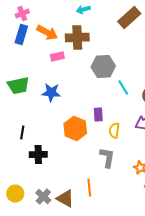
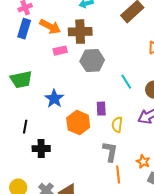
gray hexagon: (103, 66) -> (92, 61), moved
blue star: (51, 92) -> (54, 99), moved, turned 30
orange line: (89, 188) -> (118, 175), moved

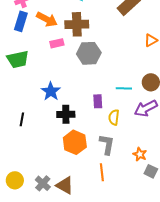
green trapezoid: (21, 80) -> (18, 59), moved
cyan line: (126, 82) -> (124, 88), moved, turned -56
orange hexagon: (78, 123) -> (75, 142), moved
black cross: (41, 149) -> (66, 114), moved
orange line: (118, 175) -> (102, 172), moved

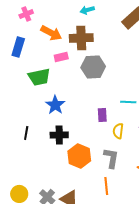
blue rectangle: (21, 21) -> (18, 47), moved
green trapezoid: (18, 59) -> (39, 77), moved
black cross: (66, 114) -> (59, 135), moved

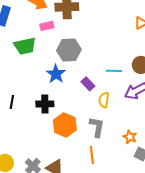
gray hexagon: (93, 67) -> (69, 50), moved
blue star: (55, 105) -> (56, 74), moved
purple rectangle: (102, 115) -> (88, 84), turned -40

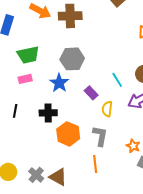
pink rectangle: (47, 26) -> (25, 79), moved
cyan line: (114, 71) -> (117, 80), turned 56

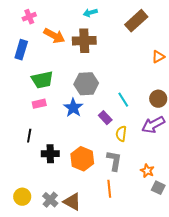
cyan line: (117, 80) -> (123, 100), moved
black cross: (48, 113) -> (50, 154), moved

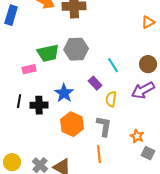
green trapezoid: (42, 80) -> (48, 53), moved
blue star: (73, 108) -> (64, 93), moved
black cross: (50, 154) -> (39, 105), moved

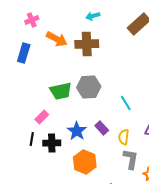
pink rectangle: (29, 69) -> (42, 117), moved, turned -32
purple rectangle: (95, 83) -> (102, 128), moved
gray L-shape: (104, 126) -> (131, 159), moved

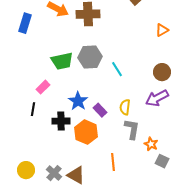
cyan line: (126, 103) -> (117, 69), moved
purple rectangle: (102, 128) -> (100, 110), moved
black cross: (52, 143) -> (61, 121), moved

